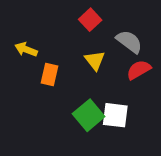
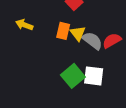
gray semicircle: (129, 42) -> (92, 41), moved
orange rectangle: (49, 74) -> (63, 31), moved

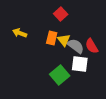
red semicircle: (112, 41) -> (92, 46), turned -91
white square: (94, 76) -> (80, 64), moved

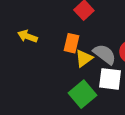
yellow triangle: (64, 40) -> (84, 58), moved, turned 32

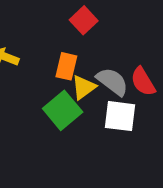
green square: (83, 94) -> (63, 110), moved

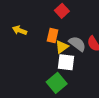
green square: (63, 110) -> (57, 83), moved
white square: (120, 116) -> (66, 62), moved

